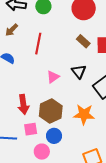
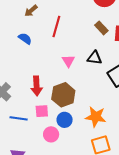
black triangle: (79, 72) -> (94, 58), turned -49
pink triangle: (53, 77) -> (68, 61), turned -32
orange star: (84, 114) -> (96, 117), moved

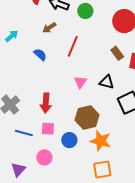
brown hexagon: (63, 95) -> (87, 117), moved
pink circle: (51, 134) -> (44, 157), moved

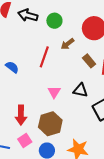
brown arrow: (49, 28) -> (67, 44), moved
brown hexagon: (87, 117) -> (50, 124), moved
pink square: (48, 129) -> (25, 141), turned -32

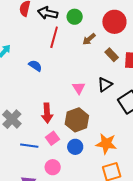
red line: (44, 57) -> (54, 37), moved
black triangle: (80, 90) -> (105, 85), turned -42

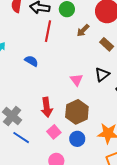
blue line: (29, 146) -> (21, 138), moved, turned 30

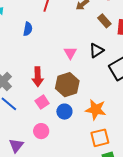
blue semicircle: (31, 61) -> (28, 29), turned 64

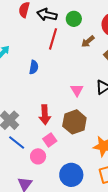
blue circle: (64, 112) -> (71, 175), moved, size x1.5
pink circle: (41, 131) -> (38, 156), moved

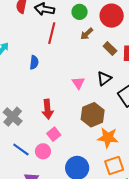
green circle: (74, 19) -> (80, 12), moved
brown hexagon: (74, 122) -> (93, 115), moved
blue line: (17, 143) -> (21, 149), moved

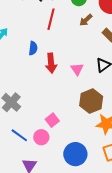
red arrow: (48, 109) -> (51, 63), moved

